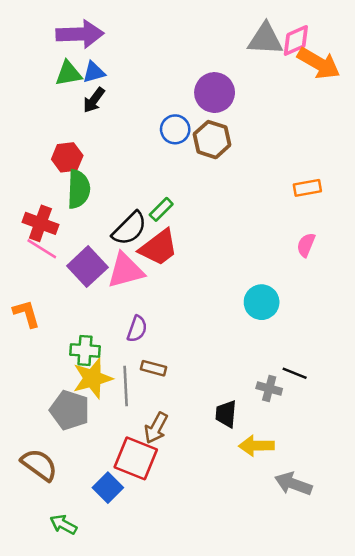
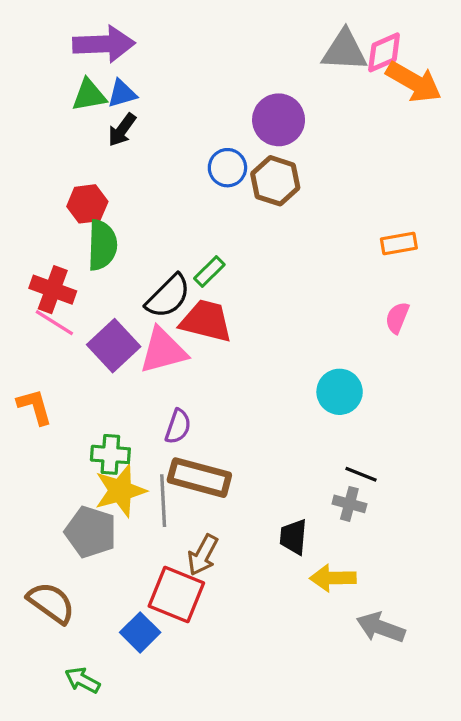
red trapezoid: (159, 248) -> (206, 321), turned -129
brown rectangle: (154, 368) -> (199, 478), size x1.8
black line: (295, 373) -> (361, 474), moved

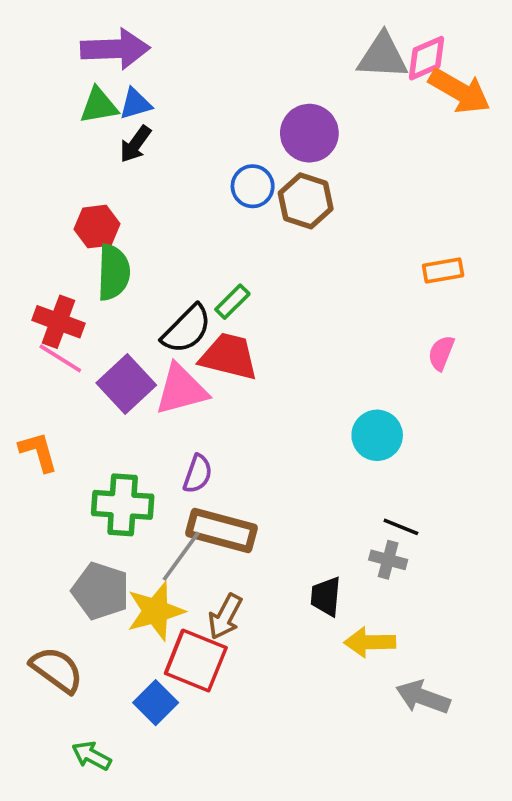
green cross: (110, 454) -> (123, 505), size x1.4
yellow star: (120, 491) -> (156, 611), moved
gray line: (163, 501) -> (181, 556), turned 39

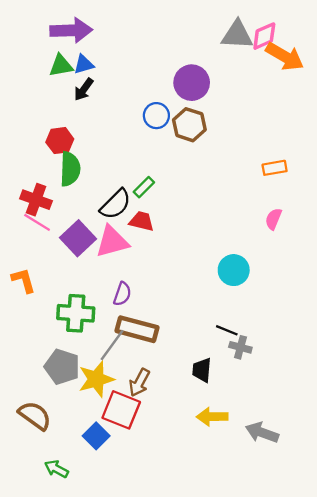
red trapezoid: (229, 357) -> (142, 221), size x0.7
black line: (401, 527) -> (227, 330), moved
yellow arrow: (370, 642) -> (212, 417), moved

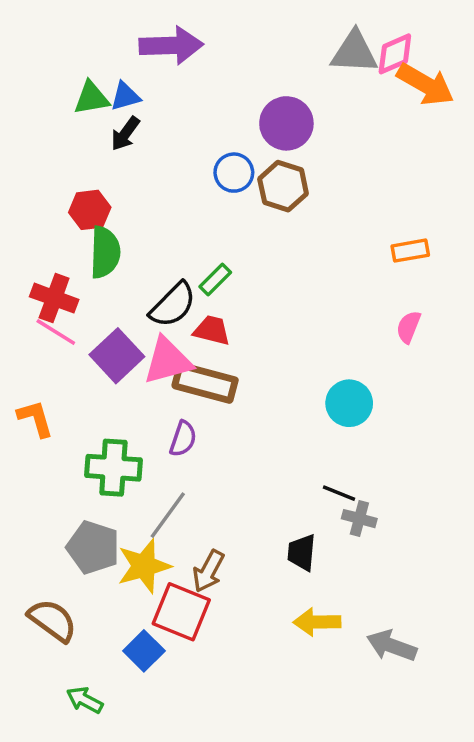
purple arrow: (71, 30) -> (171, 45), moved
brown rectangle: (137, 329) -> (205, 383), moved

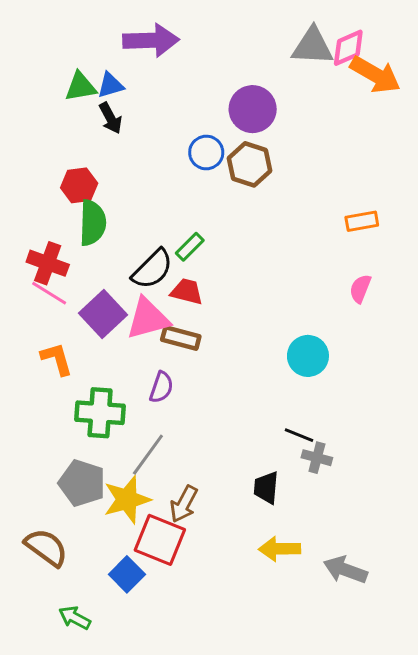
black arrow: (125, 134) -> (111, 118), turned -64
brown rectangle: (205, 383) -> (181, 338), size x0.7
orange L-shape: (35, 418) -> (57, 359), moved

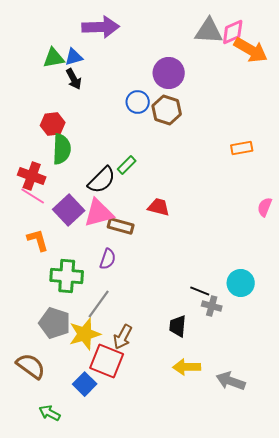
pink semicircle: (360, 289) -> (265, 207), moved
red trapezoid: (187, 292) -> (159, 207), moved
cyan circle: (308, 356) -> (241, 283), moved

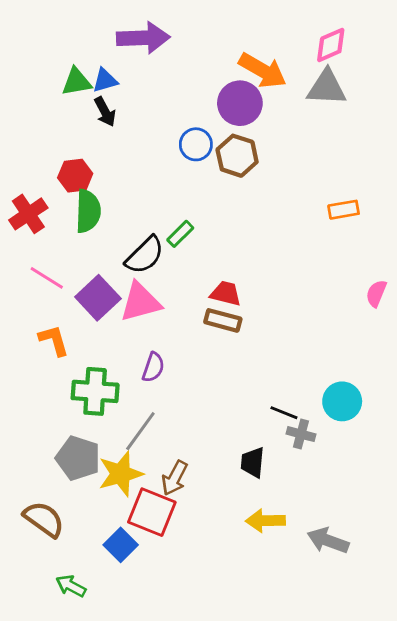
gray triangle: (209, 31) -> (327, 88), moved
orange arrow: (251, 50) -> (263, 71), moved
red cross: (32, 176) -> (28, 214), moved, turned 36
brown rectangle: (121, 226) -> (223, 320), moved

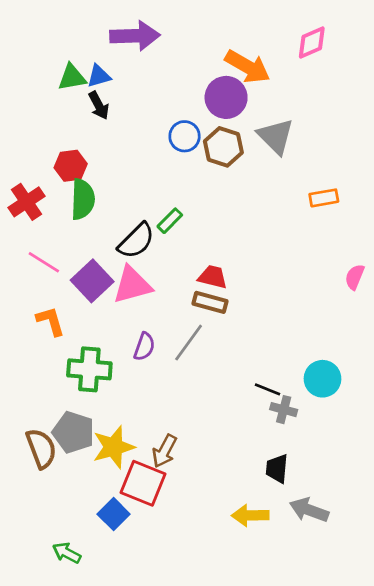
gray triangle: (327, 88) -> (276, 136), moved, turned 42
gray line: (140, 431) -> (189, 343), moved
black trapezoid: (253, 462) -> (277, 468), moved
brown semicircle: (44, 519) -> (41, 448), moved, turned 33
yellow arrow: (265, 521) -> (250, 515), moved

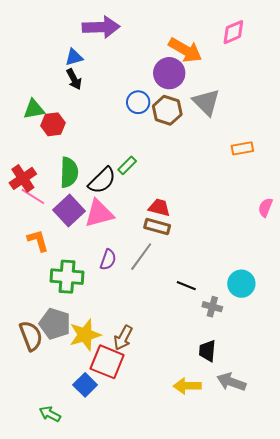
green triangle: (72, 77) -> (34, 109), moved
green semicircle: (83, 199) -> (69, 172), moved
red cross: (26, 202) -> (23, 178), moved
black line: (268, 389) -> (186, 286), moved

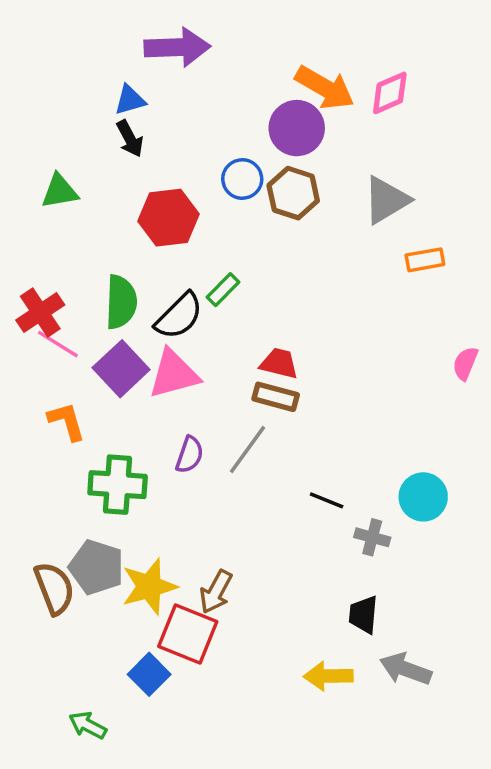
pink diamond: (233, 32) -> (390, 93), moved
gray triangle: (206, 102) -> (386, 200), moved, turned 44
red hexagon: (53, 124) -> (168, 218), moved, size x1.4

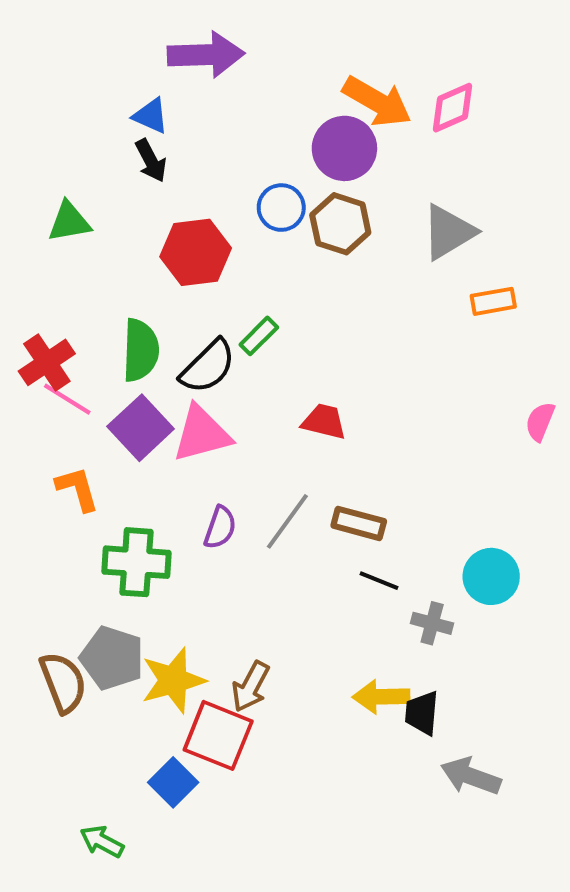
blue triangle: (130, 100) -> (151, 116), turned 40
brown rectangle: (276, 397) -> (359, 523), moved
yellow arrow: (328, 676) -> (381, 697), moved

